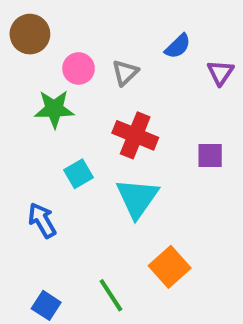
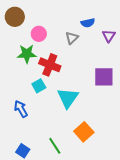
blue semicircle: (178, 46) -> (88, 23), turned 32
gray triangle: (125, 73) -> (72, 38), moved
red cross: (135, 135) -> (50, 65), moved
purple square: (210, 156) -> (104, 77), size x1.5

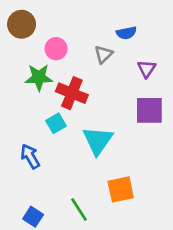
purple triangle: (109, 36) -> (147, 69), moved
orange square: (84, 132) -> (121, 189), turned 30

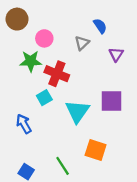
blue semicircle: (126, 33) -> (100, 26), turned -112
purple square: (149, 110) -> (112, 101), moved
orange square: (121, 189) -> (96, 150), turned 30

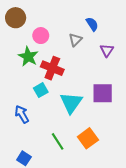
green star: (31, 61) -> (28, 57), turned 30
orange square: (96, 150) -> (88, 138), turned 36
green line: (63, 166) -> (58, 141), moved

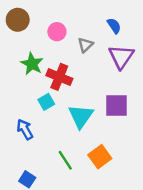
blue semicircle: (92, 24) -> (114, 26), moved
pink circle: (41, 36) -> (57, 32), moved
purple triangle: (107, 50) -> (121, 57), size x1.6

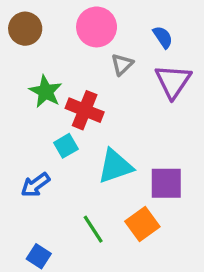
pink circle: (57, 32) -> (97, 27), moved, size x1.5
purple square: (116, 105) -> (166, 183), moved
cyan triangle: (81, 116) -> (115, 166), turned 36
blue arrow: (25, 129) -> (35, 185), turned -96

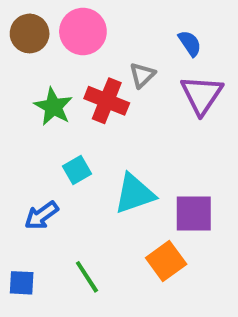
pink circle: (97, 27) -> (83, 32), moved
red cross: (85, 110) -> (107, 101), moved
green line: (93, 229) -> (87, 277), moved
blue square: (39, 256) -> (22, 283), moved, turned -30

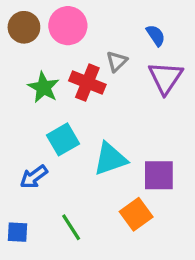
cyan square: (77, 170) -> (63, 139), size x1.4

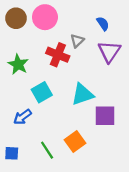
green star: (43, 87) -> (18, 64), moved
cyan triangle: (110, 159) -> (82, 94), moved
orange square: (136, 214) -> (75, 142), moved

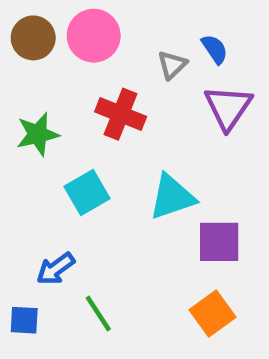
gray triangle: (77, 41) -> (172, 65), moved
green star: (18, 64) -> (38, 134), turned 30
blue arrow: (22, 117) -> (56, 269), moved
orange square: (75, 142) -> (212, 314), moved

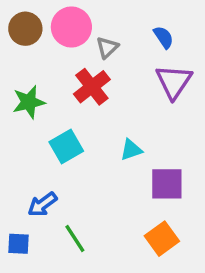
gray triangle: (172, 65) -> (107, 47), moved
red cross: (121, 114) -> (92, 87), turned 30
cyan triangle: (172, 197) -> (131, 150), size x0.6

